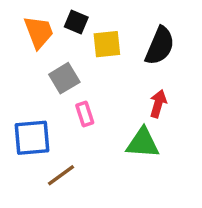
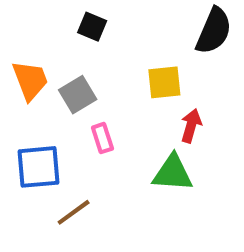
orange trapezoid: (39, 32) -> (30, 80), moved
yellow square: (107, 44) -> (164, 82), moved
black semicircle: (160, 46) -> (214, 31), moved

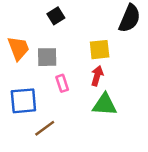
black square: (92, 27) -> (56, 16), turned 35
gray square: (78, 95) -> (47, 57), turned 30
red arrow: (191, 126) -> (97, 76), moved

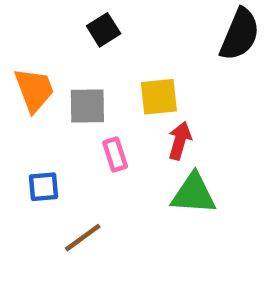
yellow square: (100, 50) -> (159, 97), moved
blue square: (23, 101) -> (44, 187), size x0.6

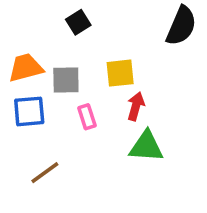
orange trapezoid: (34, 90) -> (26, 68), turned -84
blue square: (44, 187) -> (29, 111), moved, size x1.4
brown line: (83, 238) -> (45, 173), moved

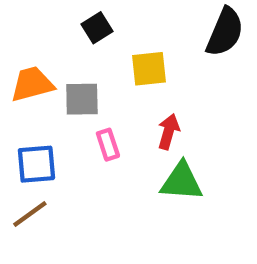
yellow square: (120, 73) -> (149, 69), moved
blue square: (29, 111) -> (36, 164), moved
brown line: (45, 173) -> (30, 214), moved

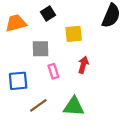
orange trapezoid: (32, 84) -> (16, 23), moved
green triangle: (182, 181) -> (74, 107), moved
brown line: (30, 214) -> (38, 105), moved

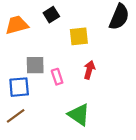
gray square: (41, 49) -> (35, 65), moved
brown line: (38, 105) -> (16, 116), moved
green triangle: (74, 107) -> (79, 115), turned 30

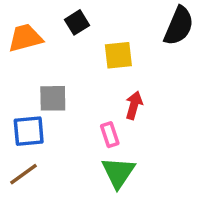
pink rectangle: (57, 77) -> (110, 135), moved
green triangle: (79, 115) -> (118, 172), turned 30

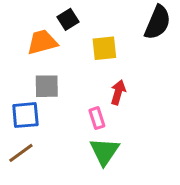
orange trapezoid: (25, 38) -> (42, 42), moved

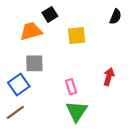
black semicircle: (158, 22) -> (115, 17), size x0.6
red arrow: (118, 92) -> (109, 77), moved
blue square: (25, 115) -> (19, 85), turned -30

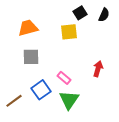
black square: (50, 14) -> (80, 13), moved
blue square: (19, 85) -> (41, 90), moved
pink rectangle: (71, 87) -> (64, 78), turned -32

